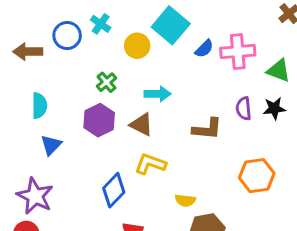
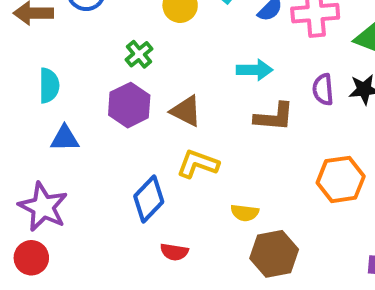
cyan arrow: (158, 94) -> (254, 70), moved
blue triangle: (51, 145) -> (65, 138), turned 45

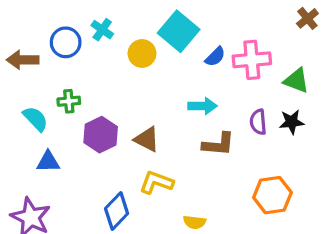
green cross: (139, 54) -> (69, 101), moved, turned 35
cyan semicircle: (49, 86) -> (35, 119), turned -44

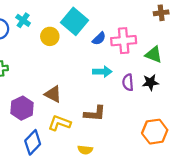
brown cross: (307, 18) -> (161, 13), turned 32
cyan arrow: (202, 106) -> (102, 72), moved
purple hexagon: (101, 135) -> (22, 108), moved
brown L-shape: (218, 144) -> (95, 113), moved
orange hexagon: (272, 195) -> (155, 132), moved

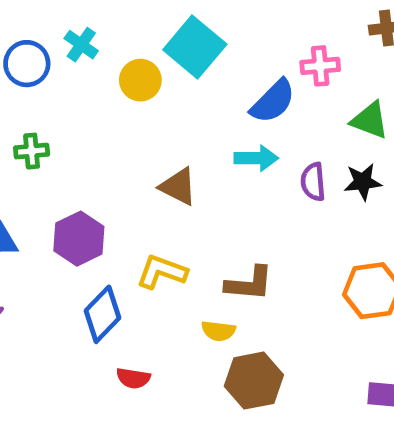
blue semicircle: (99, 39) -> (273, 101), moved, size x1.5
pink cross: (124, 41) -> (320, 66), moved, size x0.7
brown triangle: (53, 94) -> (178, 187), moved
brown L-shape: (95, 113) -> (249, 284), moved

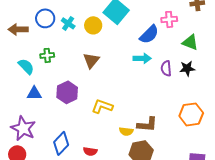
cyan cross: (81, 45) -> (68, 23), moved
brown triangle: (178, 187) -> (91, 60), moved, turned 42
brown L-shape: (249, 284) -> (147, 124), moved
blue diamond: (103, 314) -> (61, 143), moved

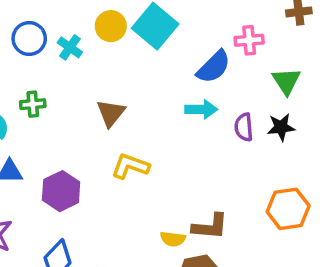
yellow circle: (93, 25) -> (111, 26), moved
green triangle: (190, 42) -> (286, 81), turned 36
purple hexagon: (67, 92) -> (61, 191), moved
yellow L-shape: (102, 106) -> (130, 166), moved

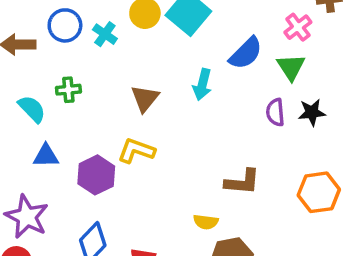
pink cross: (249, 40) -> (298, 27), moved, turned -32
green triangle: (286, 81) -> (291, 67), moved
cyan arrow: (201, 109) -> (202, 85), moved, turned 104
yellow L-shape: (130, 166) -> (136, 151), moved
brown L-shape: (210, 227) -> (242, 182), moved

